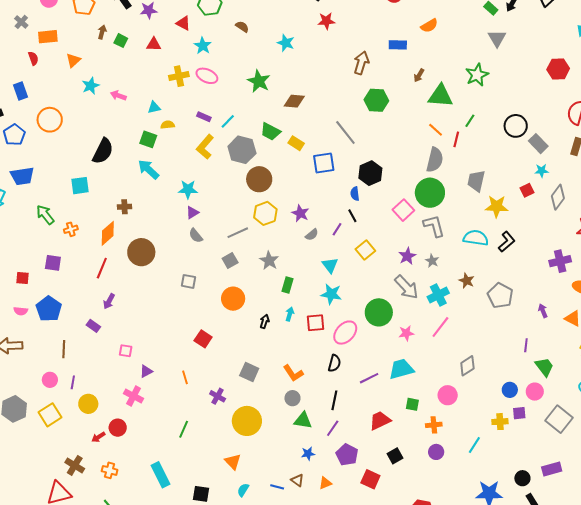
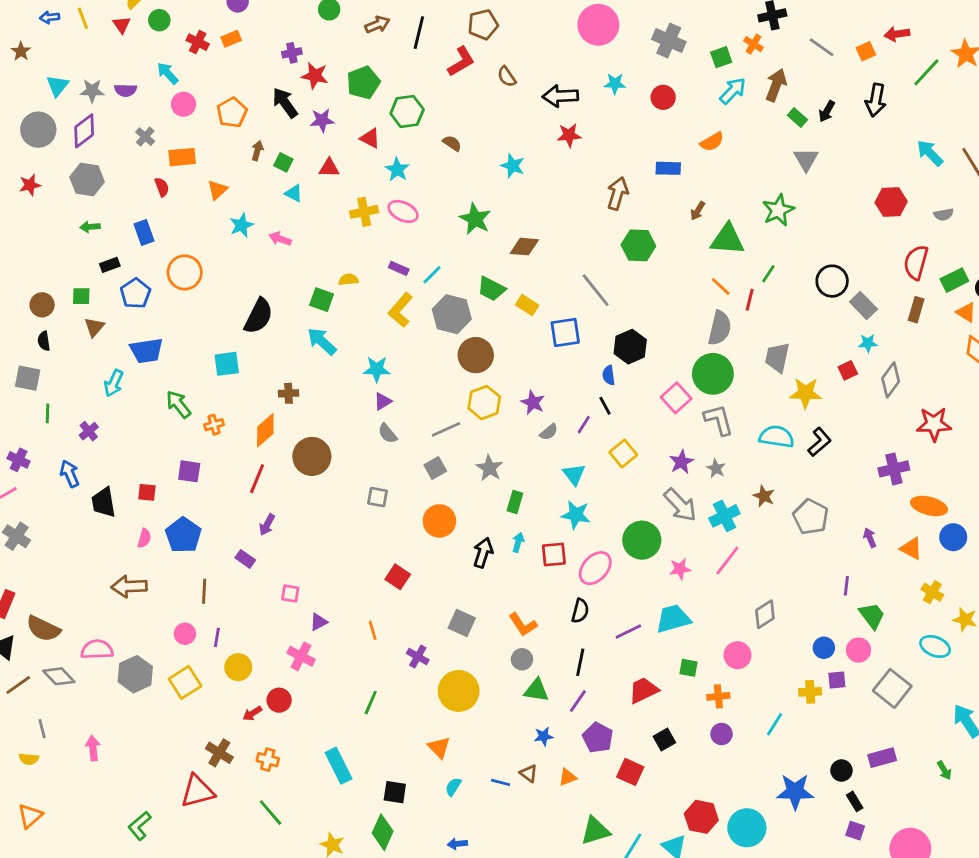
cyan triangle: (154, 107) -> (294, 193), moved, turned 40
pink semicircle: (21, 311) -> (144, 538), turned -80
black arrow: (264, 321) -> (483, 553), size x1.5

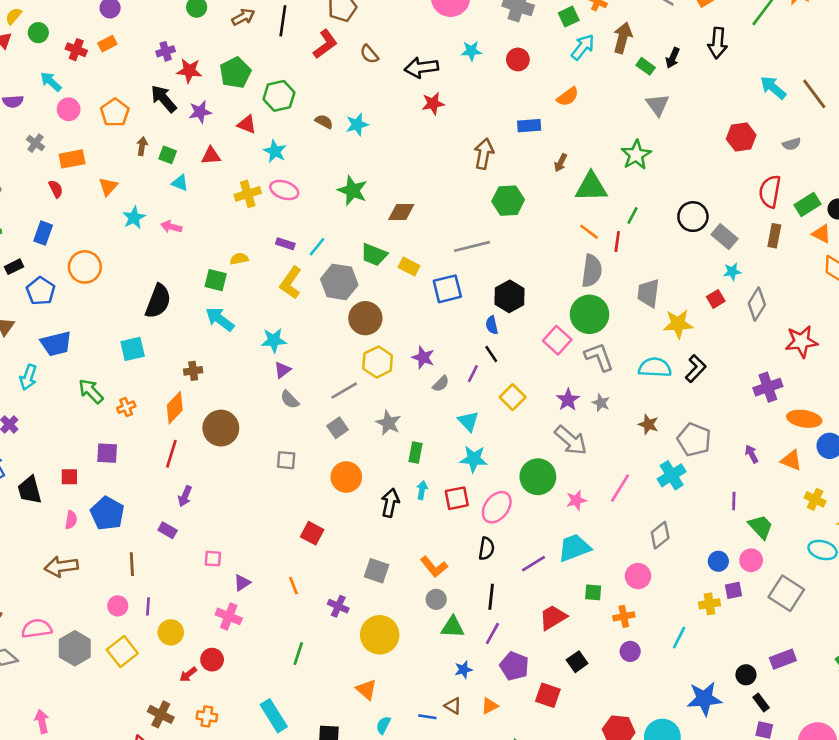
cyan star: (513, 166) -> (357, 125), moved, turned -30
blue rectangle: (144, 232) -> (43, 233), turned 45
gray line: (596, 290) -> (472, 246), turned -60
cyan cross: (724, 516) -> (672, 475), moved

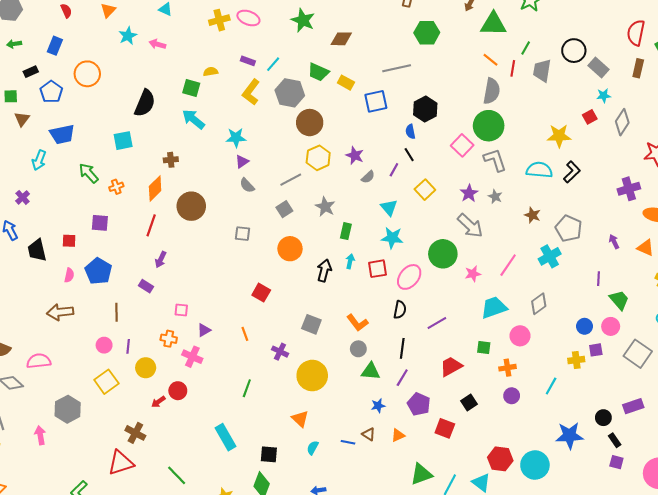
gray trapezoid: (648, 293) -> (542, 70), moved
cyan trapezoid: (574, 548) -> (494, 307), moved
gray hexagon: (75, 648) -> (68, 409), moved
orange cross: (207, 716) -> (169, 339), moved

